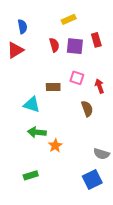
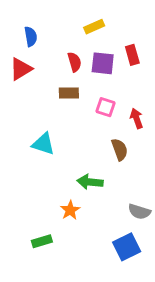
brown rectangle: (53, 87) -> (69, 93), moved
green arrow: (37, 132) -> (90, 182), moved
orange star: (55, 146) -> (70, 210), moved

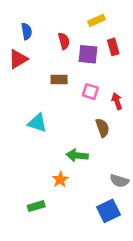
yellow rectangle: (94, 27) -> (96, 20), moved
red semicircle: (74, 62) -> (64, 41), moved

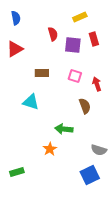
blue semicircle: (27, 31) -> (16, 18), moved
brown rectangle: (59, 80) -> (42, 73), moved
green rectangle: (36, 206) -> (17, 172), moved

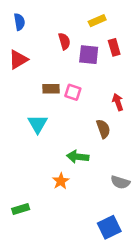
pink square: (75, 76) -> (73, 92), moved
cyan triangle: (31, 102) -> (38, 124), turned 42
blue square: (90, 175) -> (109, 227), moved

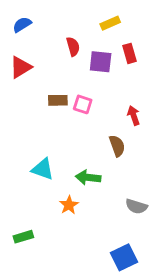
blue semicircle: (19, 22) -> (22, 25), turned -112
cyan triangle: (38, 124) -> (43, 169), moved, turned -40

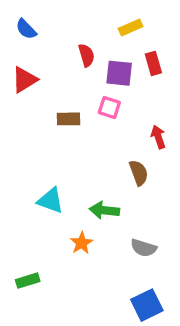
blue semicircle: (22, 25) -> (26, 29), turned -102
pink square: (83, 104) -> (109, 107), moved
gray semicircle: (136, 206) -> (144, 248), moved

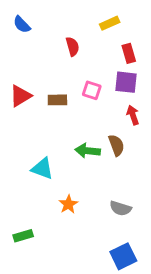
purple square: (119, 73) -> (126, 82), moved
red triangle: (24, 80) -> (20, 96), moved
green arrow: (104, 210) -> (88, 151), moved

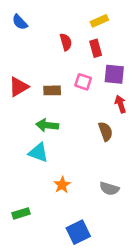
red rectangle: (129, 53) -> (96, 48), moved
green arrow: (88, 151) -> (47, 125), moved
blue square: (123, 256) -> (78, 232), moved

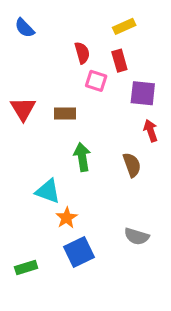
pink square: (83, 82) -> (96, 81), moved
red triangle: (19, 87) -> (23, 109), turned -30
green arrow: (47, 125) -> (82, 157), moved, turned 75
orange star: (62, 185) -> (67, 218), moved
blue square: (78, 232) -> (79, 252), moved

